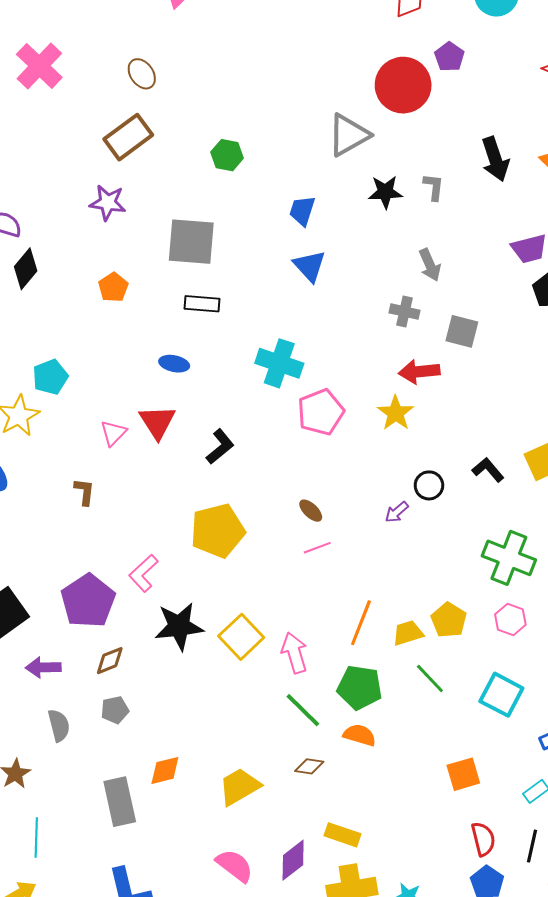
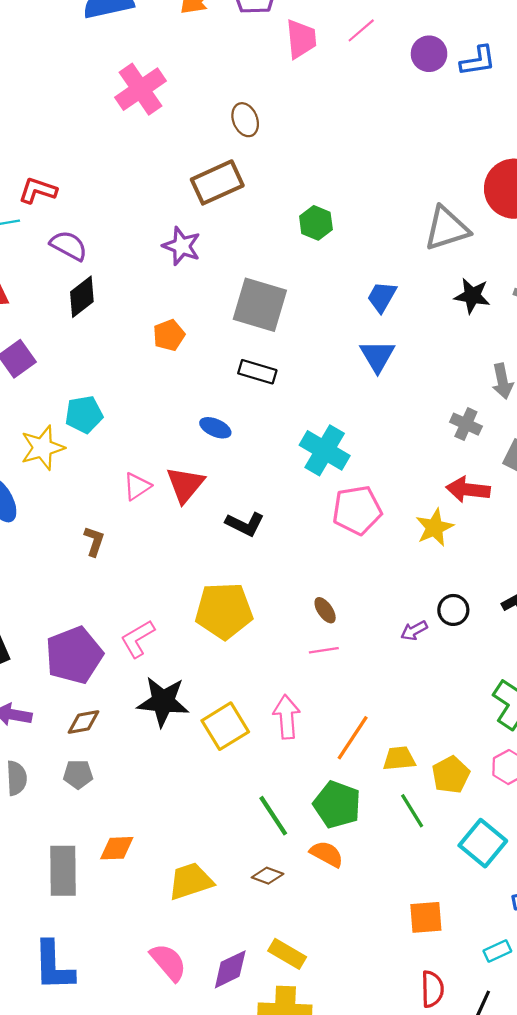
black L-shape: (220, 447) -> (245, 524), turned 54
yellow pentagon: (449, 620) -> (451, 775), moved
pink arrow: (294, 653) -> (287, 717), moved

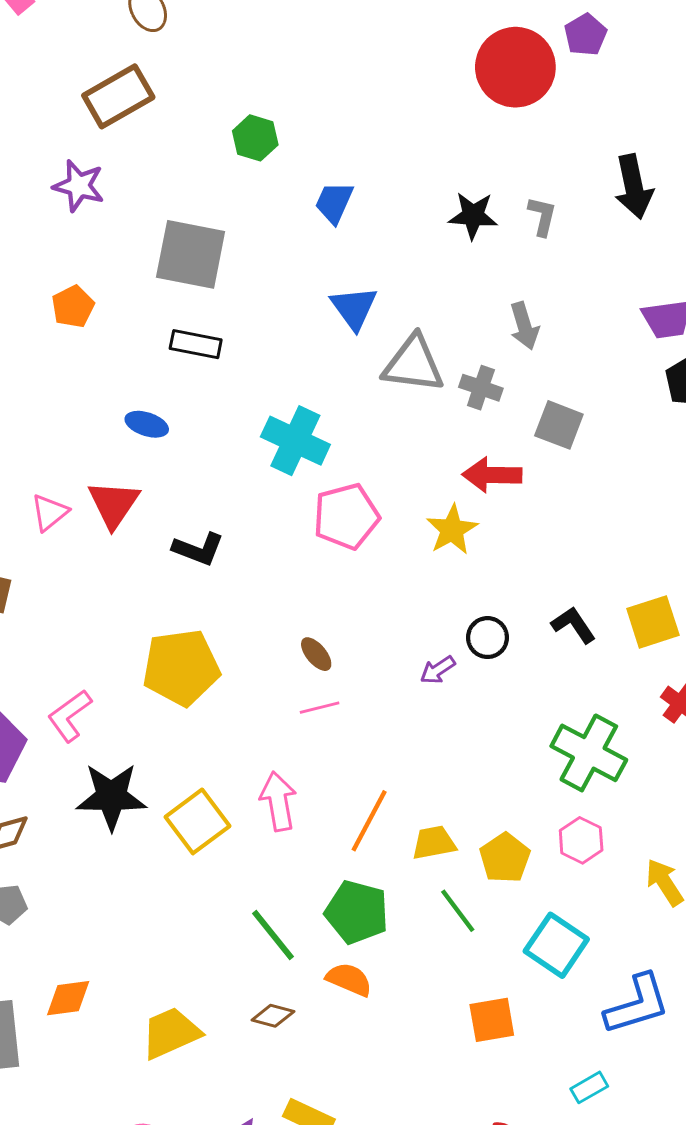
gray triangle: (447, 228) -> (413, 364), moved, turned 30
blue trapezoid: (382, 297) -> (334, 203), moved
orange square: (426, 917) -> (492, 1020), moved

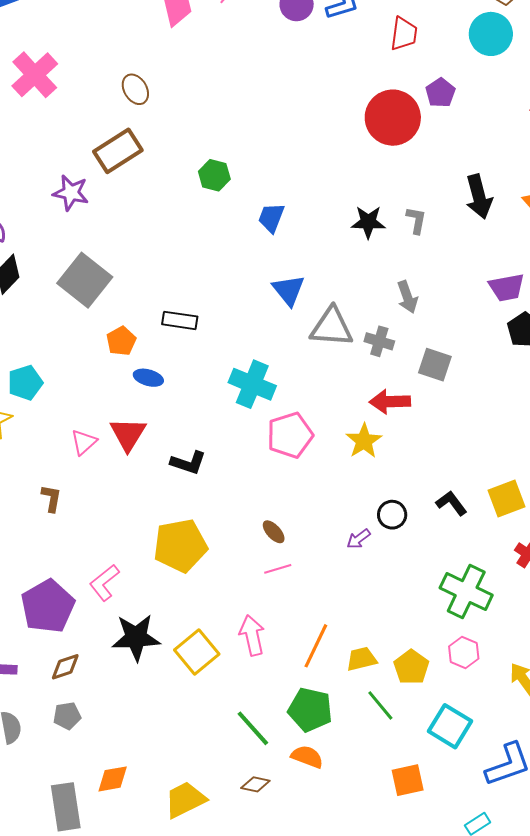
purple star: (79, 186) -> (71, 193), moved
gray square: (191, 254) -> (85, 280), moved, turned 30
orange pentagon: (73, 306) -> (121, 341), moved

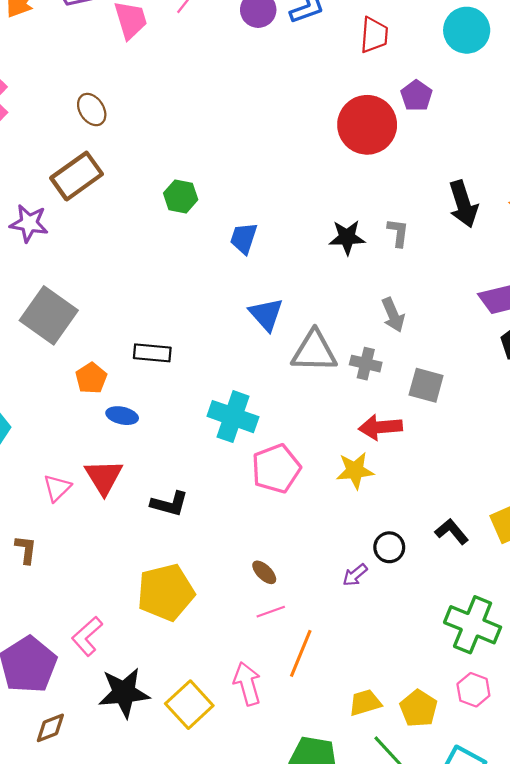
yellow star: (364, 441) -> (355, 471), turned 30
orange line: (316, 646) -> (301, 653), moved

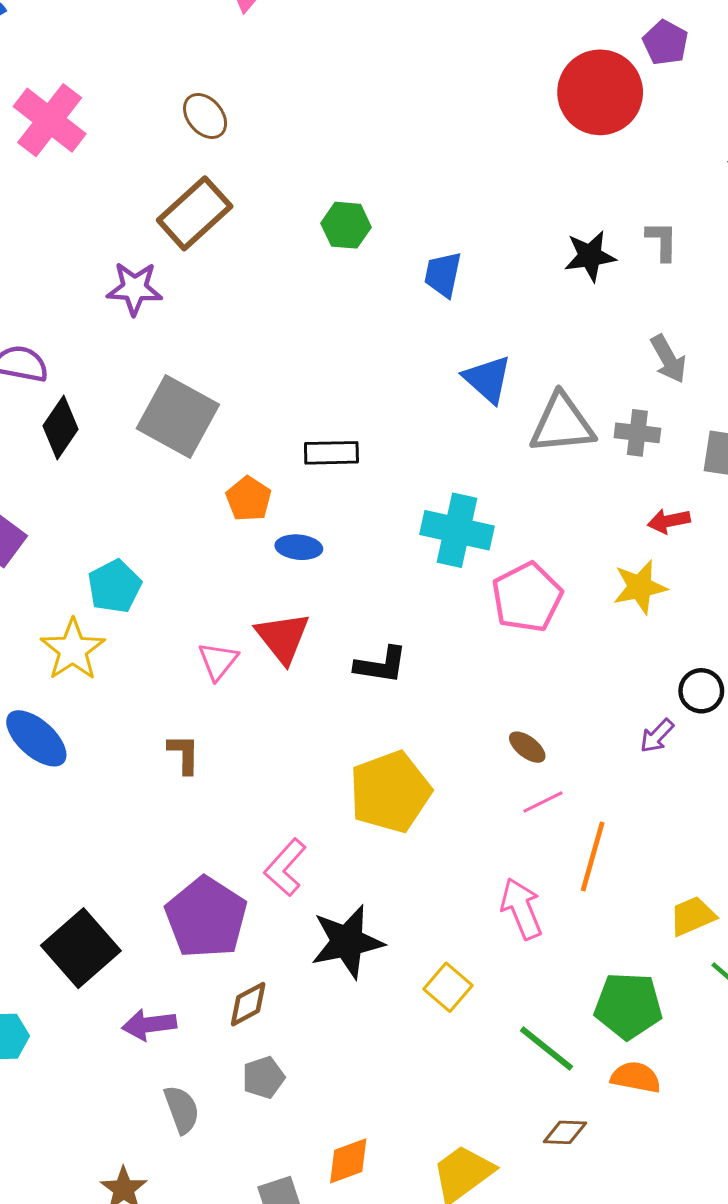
red arrow: (380, 427) -> (669, 521), size x0.7
yellow square: (189, 705) -> (448, 987), moved, size x0.7

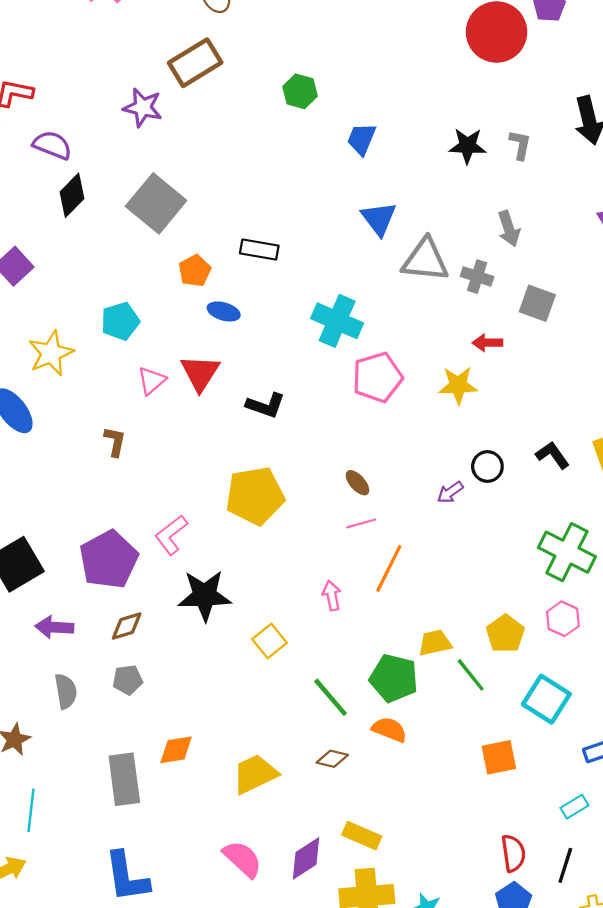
cyan pentagon: (115, 586) -> (120, 321), moved
pink arrow: (521, 909) -> (332, 596), size x0.7
yellow trapezoid: (692, 916) -> (435, 643), moved

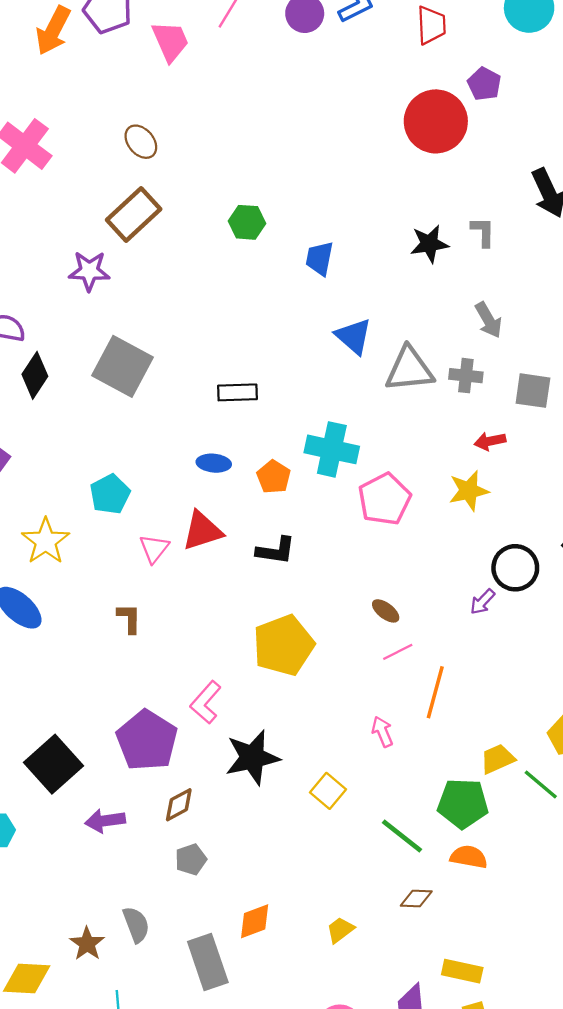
orange pentagon: (195, 271) -> (274, 477), moved
red triangle: (200, 373) -> (202, 531), turned 51
black circle: (487, 466) -> (515, 568), size x1.4
gray semicircle: (66, 691) -> (136, 925), moved
yellow trapezoid: (255, 774) -> (340, 930), size x0.6

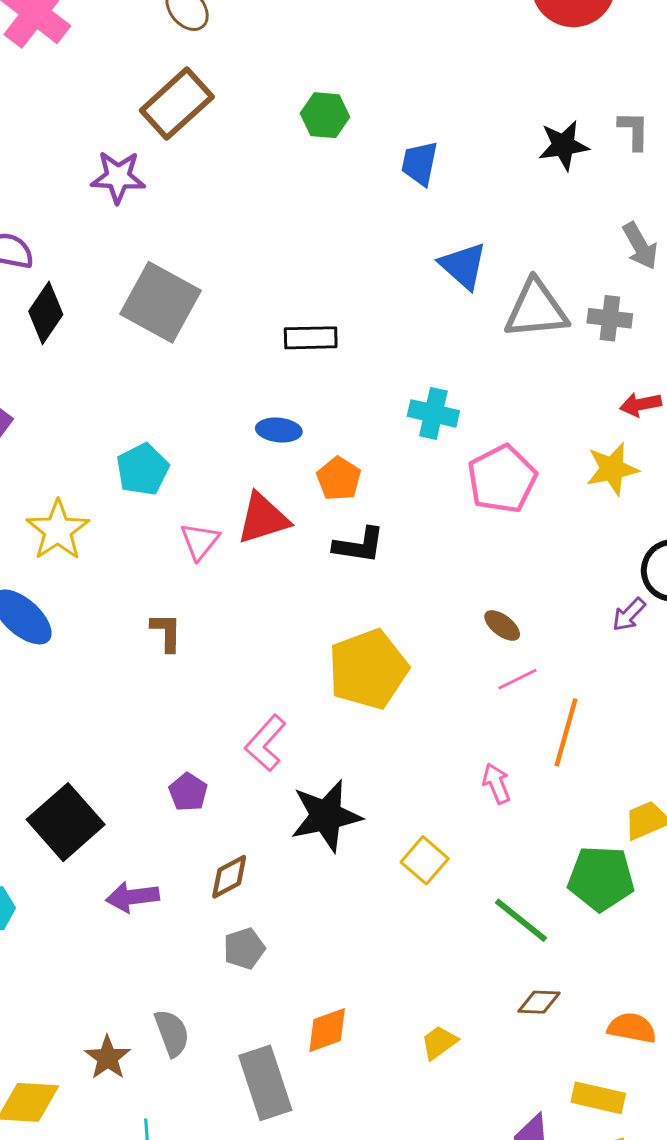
cyan cross: (332, 449) -> (433, 413), size x0.7
orange pentagon: (274, 477) -> (339, 479), moved
purple pentagon: (147, 740) -> (188, 792), size x0.5
orange semicircle: (469, 857) -> (632, 1028), moved

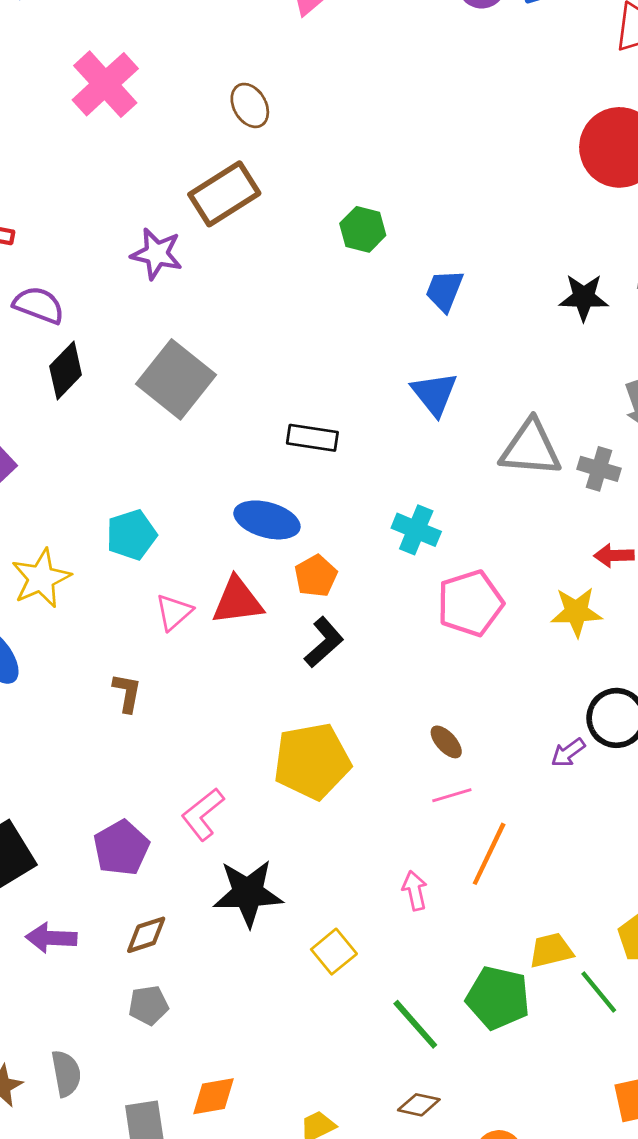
blue triangle: (463, 266) -> (434, 394), moved
blue ellipse: (279, 430) -> (267, 520), size x1.5
black L-shape: (359, 545) -> (324, 642), turned -60
purple pentagon: (188, 792) -> (121, 848), size x1.5

